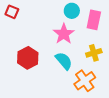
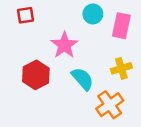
red square: (12, 12) -> (26, 15), moved, turned -32
pink star: (64, 34) -> (64, 45), moved

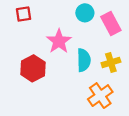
pink rectangle: (121, 26) -> (111, 24), turned -40
cyan semicircle: (83, 79) -> (84, 60), moved, turned 40

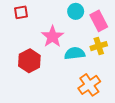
cyan semicircle: (84, 60) -> (75, 53), turned -96
yellow cross: (111, 62) -> (99, 46), moved

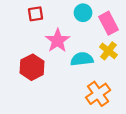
red square: (21, 12) -> (36, 14), moved
yellow cross: (99, 46) -> (108, 51), turned -35

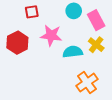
pink star: (58, 41) -> (51, 35), turned -30
red hexagon: (32, 67) -> (17, 43), moved

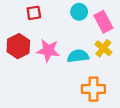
pink star: (51, 35) -> (48, 50), moved
orange cross: (87, 83) -> (93, 89), turned 35

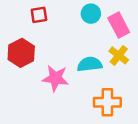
pink star: (48, 50) -> (55, 78), moved

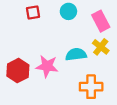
cyan circle: (91, 14) -> (68, 11), moved
red hexagon: (21, 53) -> (18, 71), moved

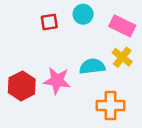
red square: (33, 12) -> (49, 22), moved
pink rectangle: (101, 21) -> (122, 26), turned -36

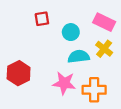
cyan circle: (83, 14) -> (71, 32), moved
pink star: (57, 81) -> (64, 83), moved

